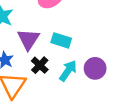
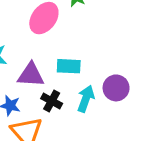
purple triangle: (28, 39) -> (31, 75), turned -45

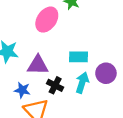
cyan rectangle: (69, 66) -> (78, 57), moved

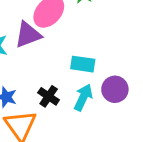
purple triangle: (38, 65) -> (28, 35), moved, turned -30

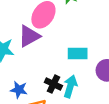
cyan arrow: (83, 97) -> (70, 86), moved

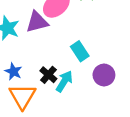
cyan rectangle: (78, 54) -> (80, 51), turned 42

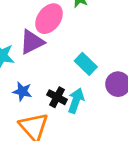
blue star: (13, 71) -> (22, 91), moved

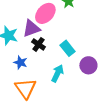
black cross: (57, 97) -> (38, 44), moved

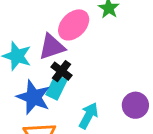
cyan rectangle: (67, 48) -> (56, 87), moved, turned 63
blue star: (20, 62) -> (34, 97), size x1.6

